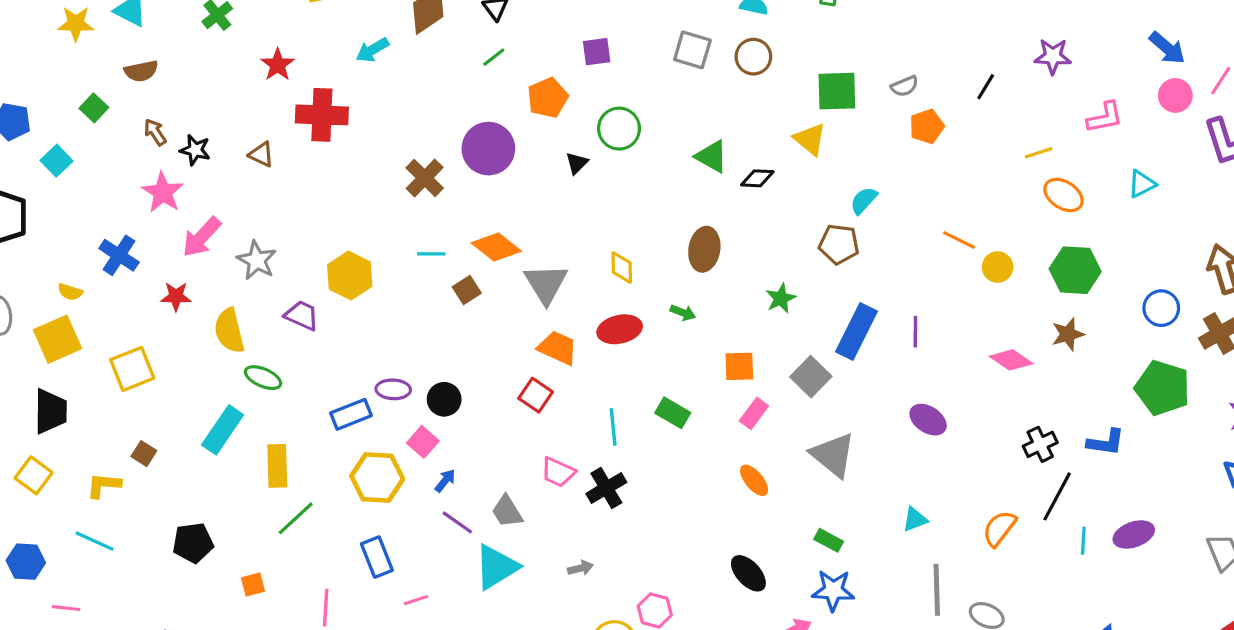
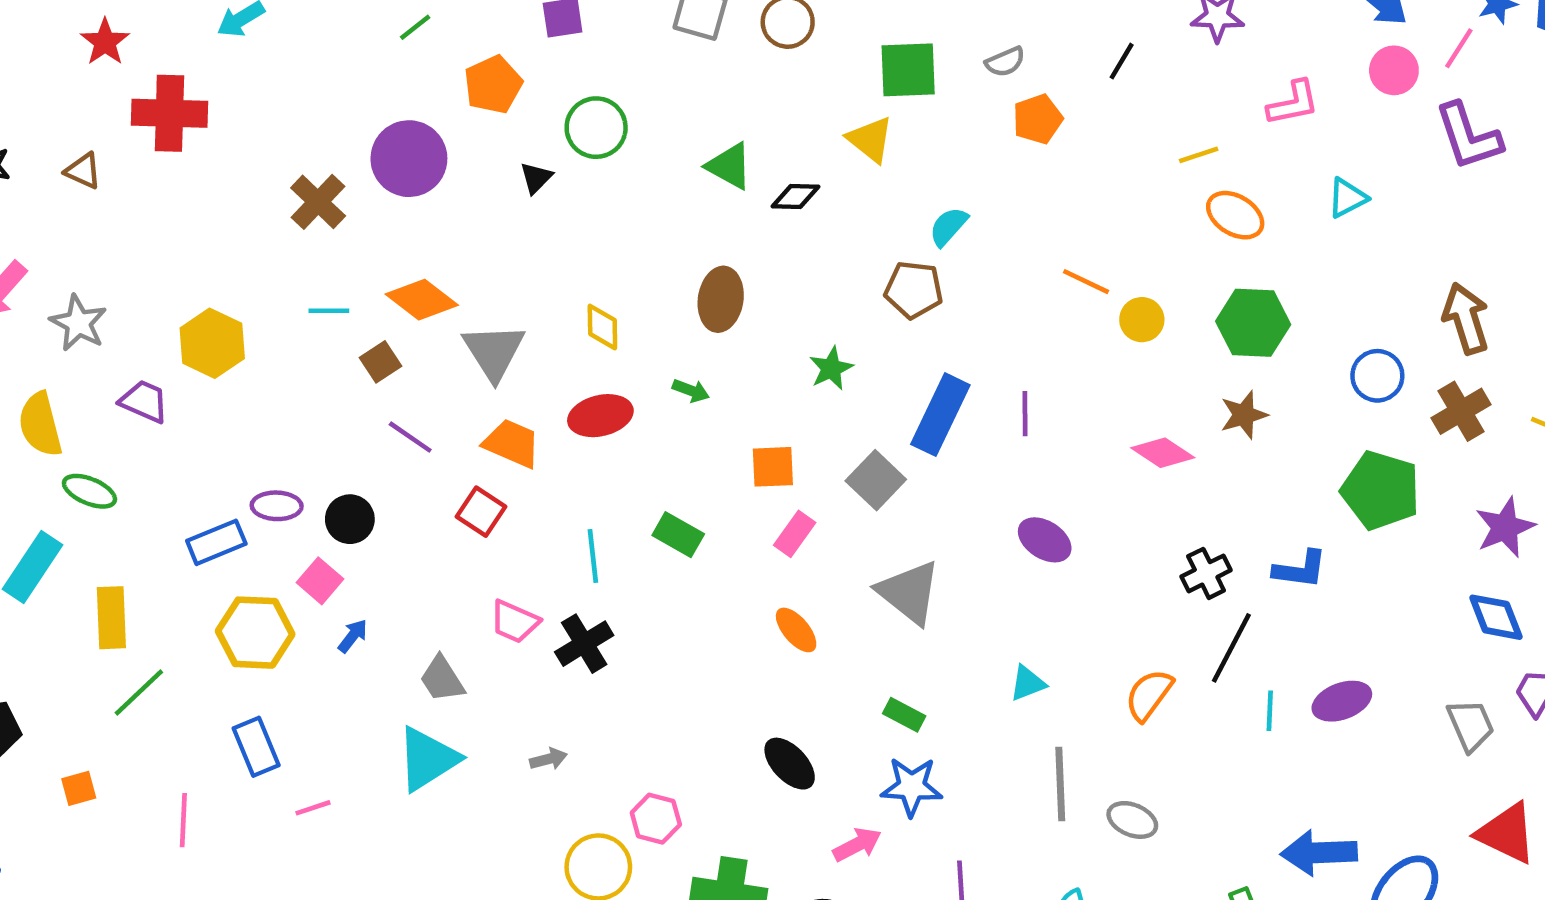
purple line: (457, 522) -> (410, 437), moved

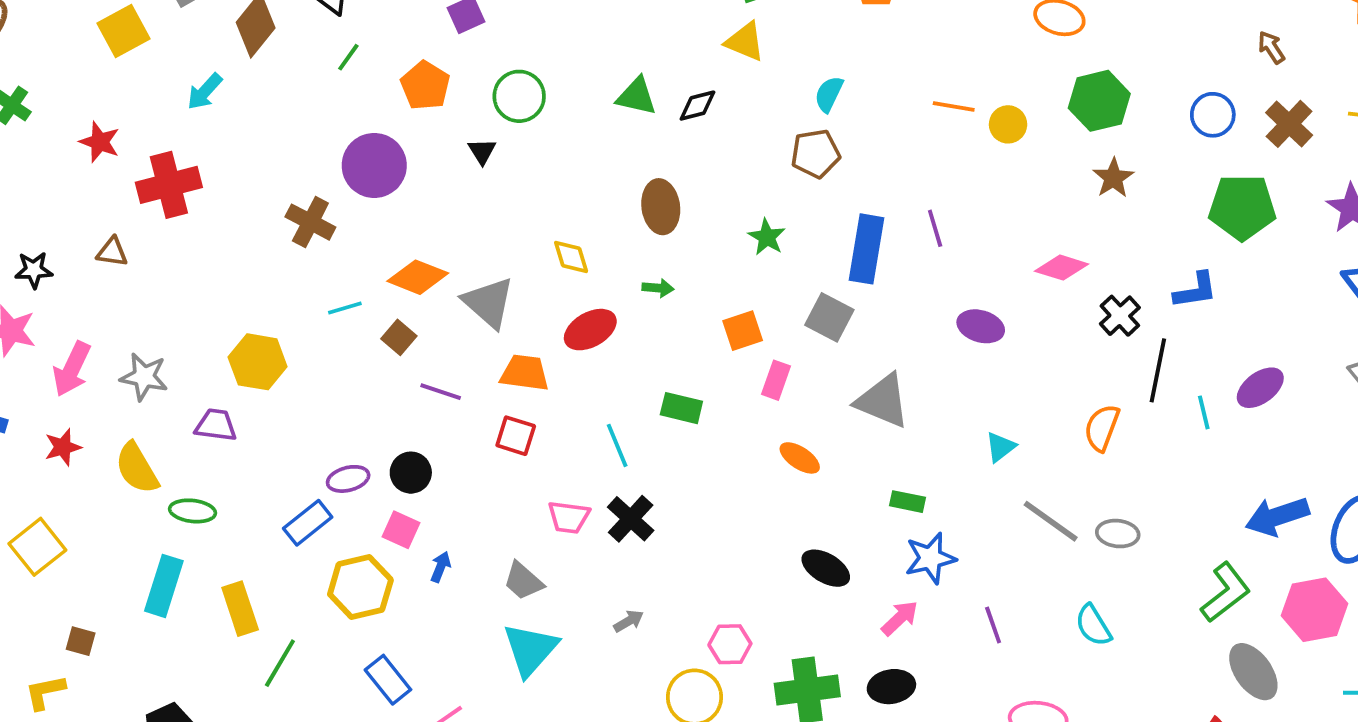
brown arrow: (1466, 318) -> (1271, 47), size x0.6
pink diamond: (1163, 453) -> (1062, 268), moved
gray line: (1060, 784) -> (1051, 521), turned -36

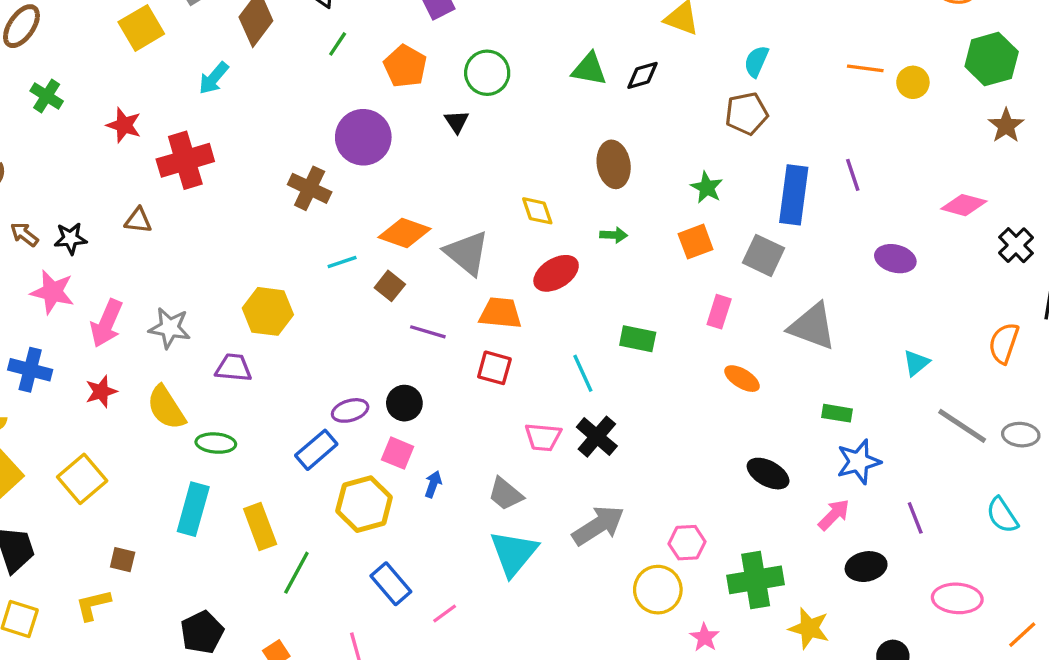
orange square: (743, 331) -> (696, 242), moved
gray arrow: (629, 621) -> (598, 526), size x2.0
black ellipse: (891, 687) -> (866, 567), moved

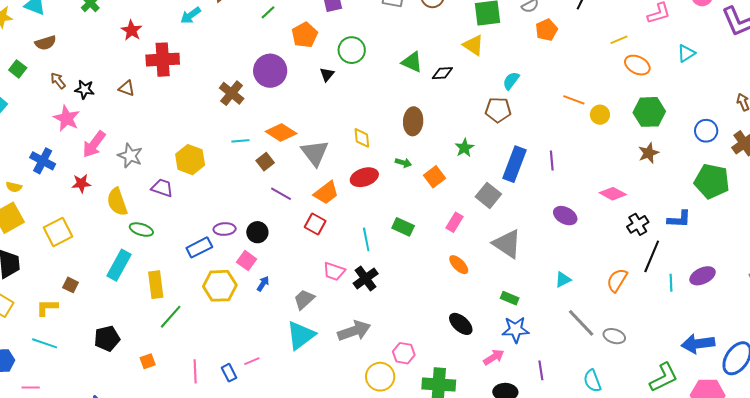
orange square: (696, 242) -> (434, 177), moved, turned -30
orange trapezoid: (500, 313) -> (326, 193), turned 124
gray trapezoid: (505, 494) -> (304, 299), turned 85
blue rectangle: (391, 584) -> (229, 373), moved, size x0.7

